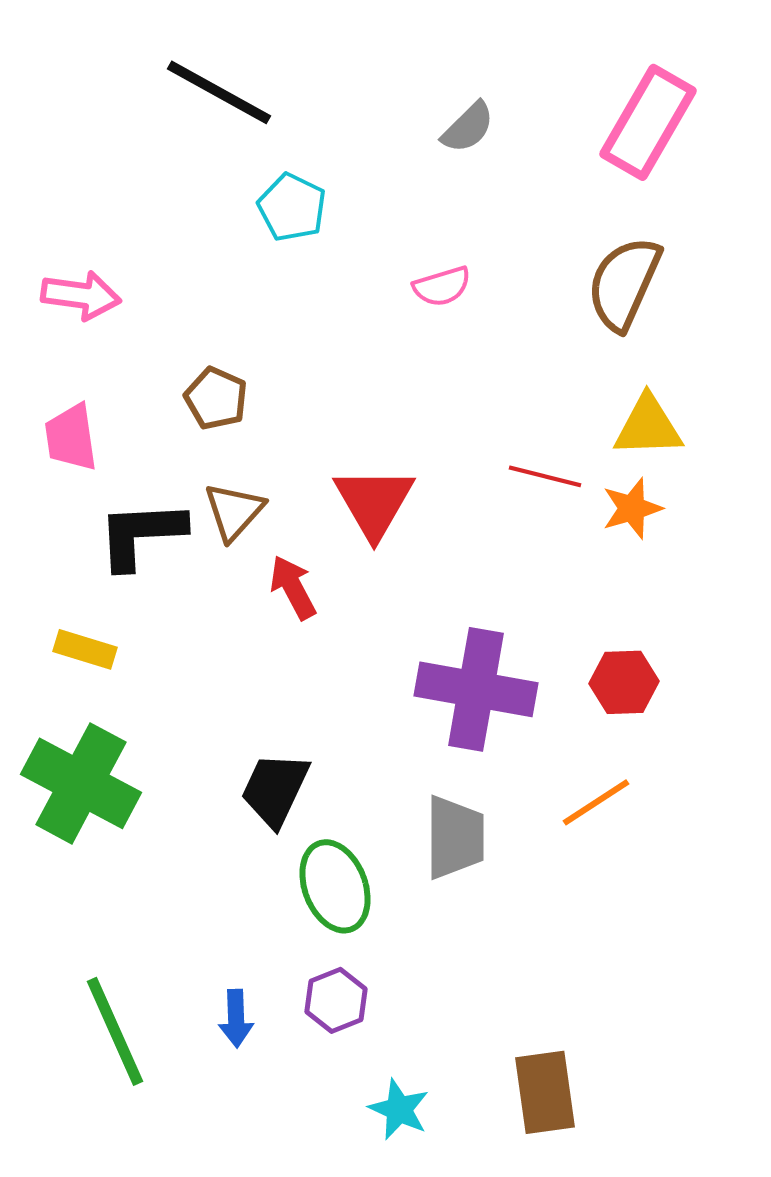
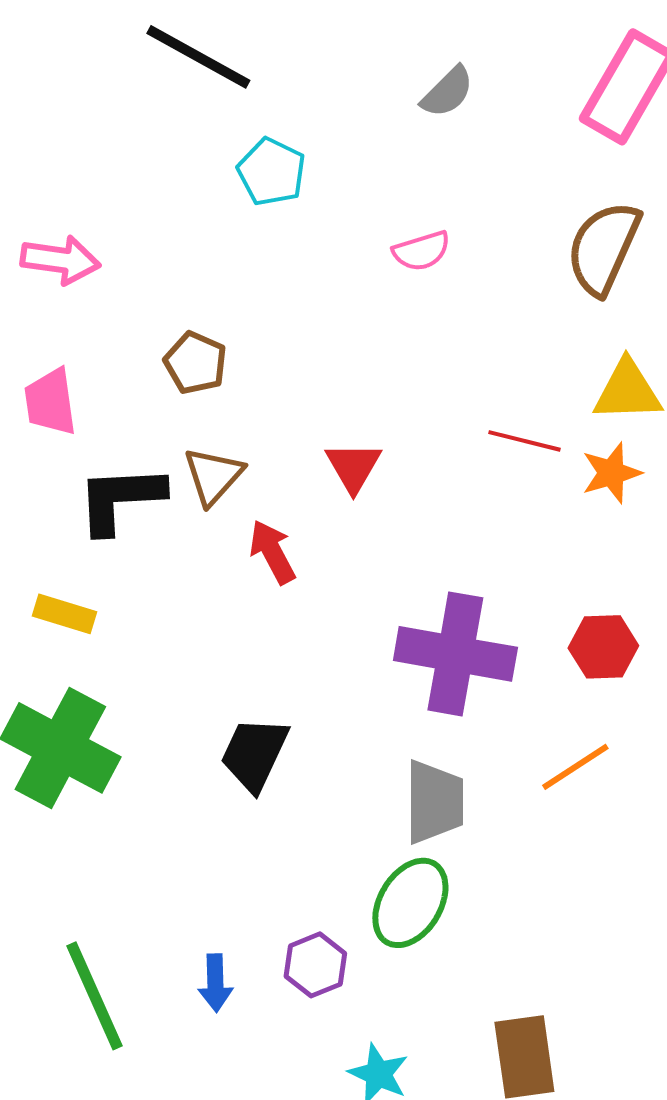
red triangle: (374, 502) -> (353, 467), size x0.7
green ellipse: (335, 886) -> (410, 903), moved, turned 52

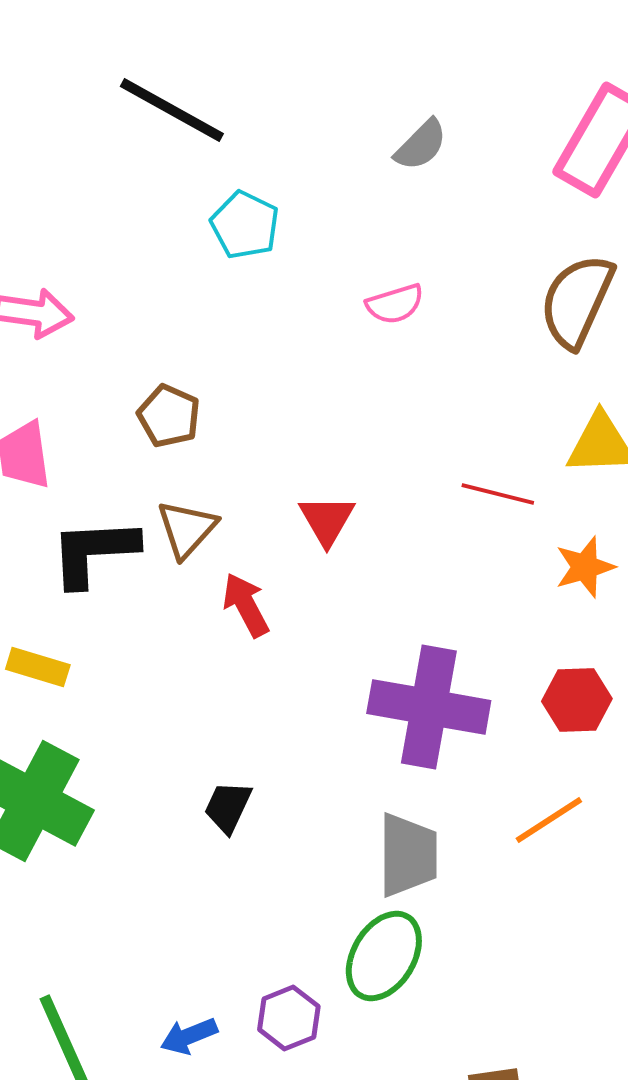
orange star: (611, 473) -> (585, 567), moved
black trapezoid: (254, 754) -> (228, 807), size x0.7
blue arrow: (215, 983) -> (189, 1036), turned 70

